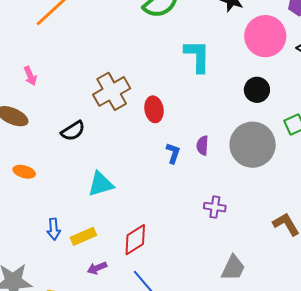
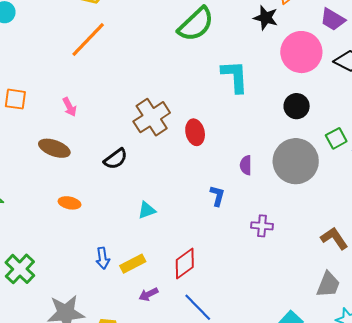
blue L-shape: (173, 153) -> (217, 196), moved
cyan triangle: (101, 184) -> (147, 210), size x0.7
gray trapezoid: (233, 268) -> (328, 285), moved

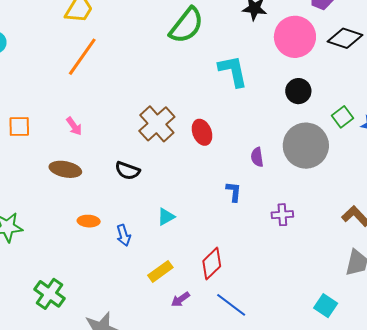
black semicircle: (116, 159) -> (127, 171), turned 65
blue arrow: (103, 258) -> (124, 235), moved

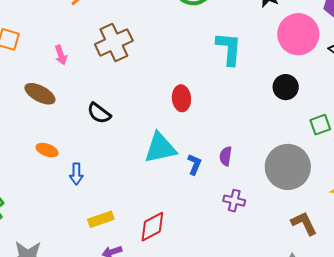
brown cross: (157, 124) -> (114, 42), moved
gray circle: (306, 146) -> (288, 167), moved
purple semicircle: (257, 157) -> (226, 156), moved
cyan triangle: (166, 217) -> (160, 148), moved, size x1.8

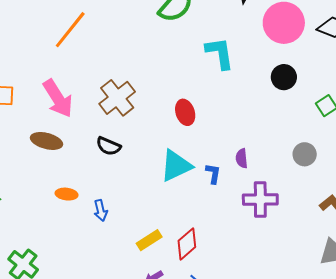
brown cross: (114, 42) -> (117, 98), moved
pink arrow: (61, 55) -> (58, 98), size x2.0
gray circle: (288, 167) -> (305, 154), size x0.5
purple cross: (234, 201) -> (260, 199), size x1.6
yellow rectangle: (101, 219) -> (149, 240), moved

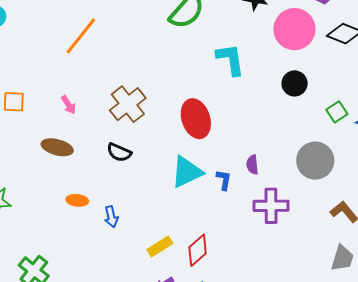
pink arrow: (58, 98) -> (68, 105), size x0.5
red ellipse: (185, 112) -> (196, 119), size x1.5
gray circle: (305, 154) -> (315, 161), size x1.6

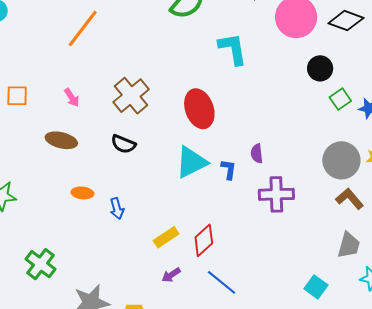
black circle: (295, 83) -> (320, 68), moved
gray circle: (315, 161) -> (341, 160), moved

